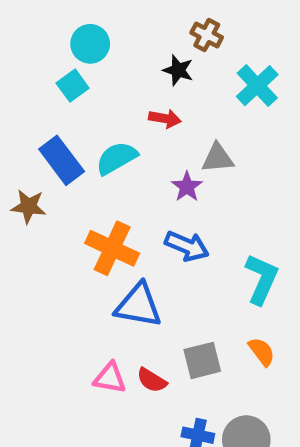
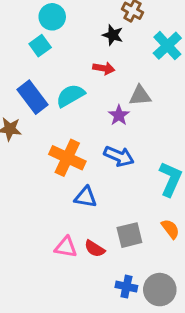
blue triangle: (139, 305) -> (86, 197), size x0.7

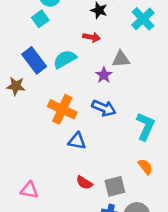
gray square: (129, 235) -> (115, 186), moved
pink triangle: (66, 247) -> (29, 190), moved

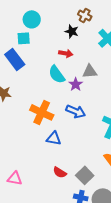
cyan square: (40, 19) -> (24, 38), turned 32
cyan semicircle: (65, 59) -> (57, 74), moved, turned -96
blue rectangle: (34, 60) -> (15, 59), moved
gray square: (115, 186) -> (85, 175), turned -30

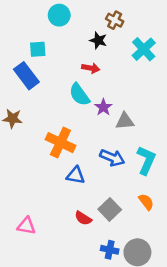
cyan circle: (32, 19) -> (59, 15), moved
gray triangle: (90, 71) -> (125, 121), moved
blue arrow: (76, 111) -> (112, 158), moved
gray square: (85, 175) -> (110, 209), moved

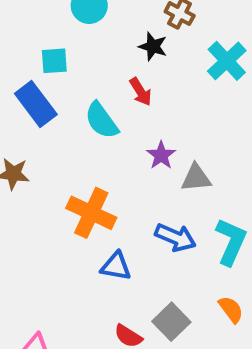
red arrow: (91, 68) -> (141, 92), turned 48
cyan semicircle: (79, 95) -> (102, 120), moved

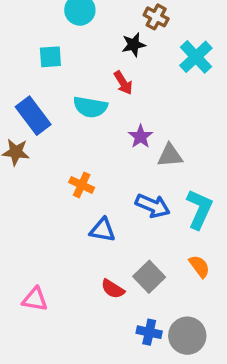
black star: (153, 46) -> (134, 45), turned -30
blue rectangle: (36, 104) -> (33, 116), moved
cyan semicircle: (102, 120) -> (90, 107), turned -44
orange cross: (91, 213) -> (82, 185), size x0.6

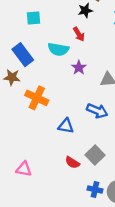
purple star: (141, 136) -> (79, 68), moved
orange cross: (82, 185) -> (37, 98), moved, size x1.5

